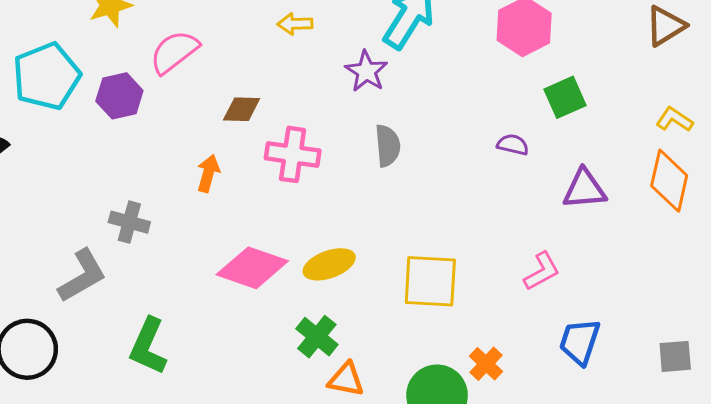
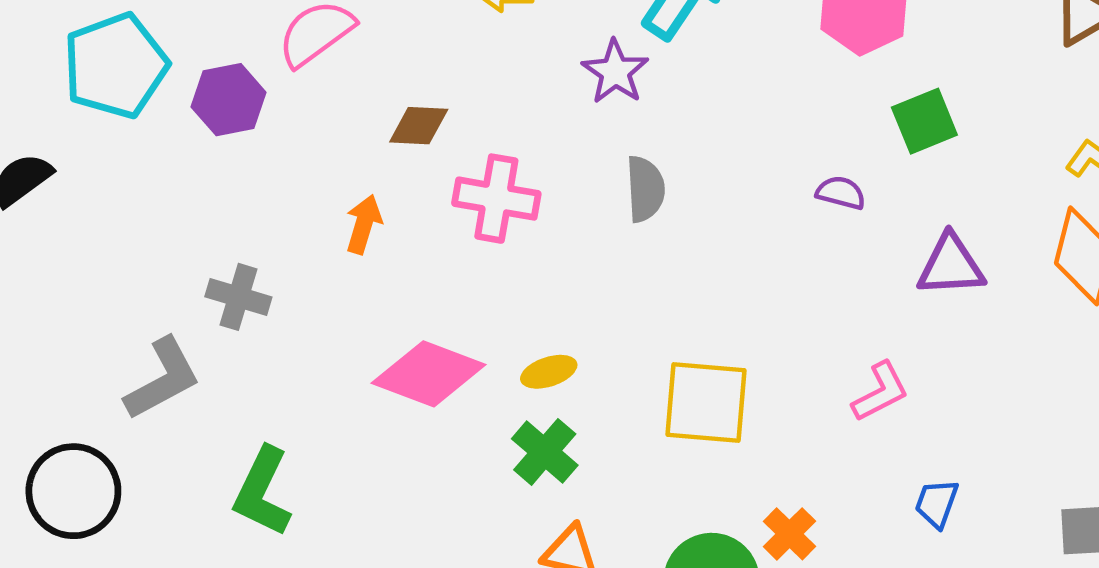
yellow ellipse: (329, 264) -> (549, 372), size x0.7
green cross: (317, 337) -> (545, 452), moved
blue trapezoid: (580, 342) -> (937, 503), size x0.7

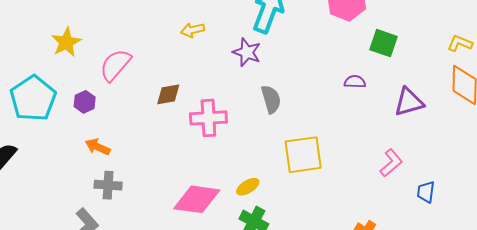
purple hexagon: (229, 100) -> (85, 102), size x0.7
green square: (924, 121) -> (384, 43), turned -36
orange arrow: (364, 224) -> (98, 147), moved, turned -70
yellow square: (706, 403) -> (303, 155), moved
blue trapezoid: (937, 503) -> (426, 192), moved

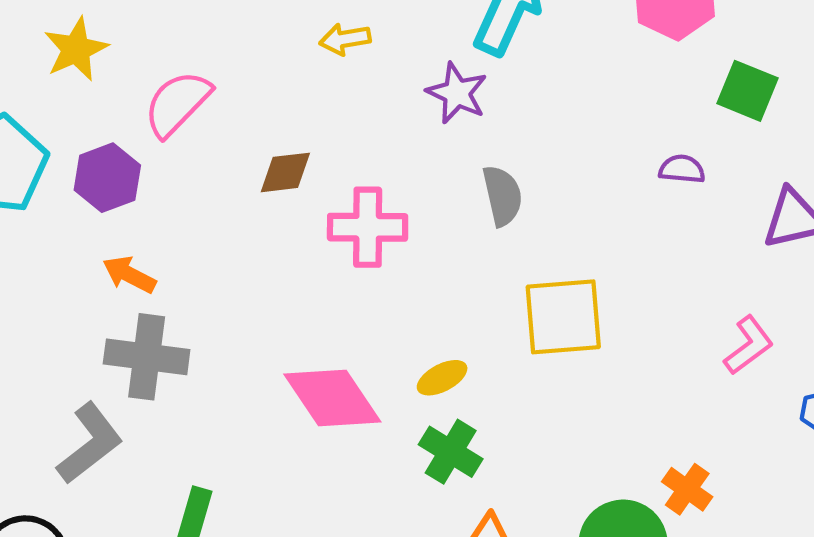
purple hexagon: (85, 102) -> (107, 178), size x1.4
gray cross: (108, 185) -> (147, 357), size x1.4
pink diamond: (197, 199) -> (332, 398), turned 45

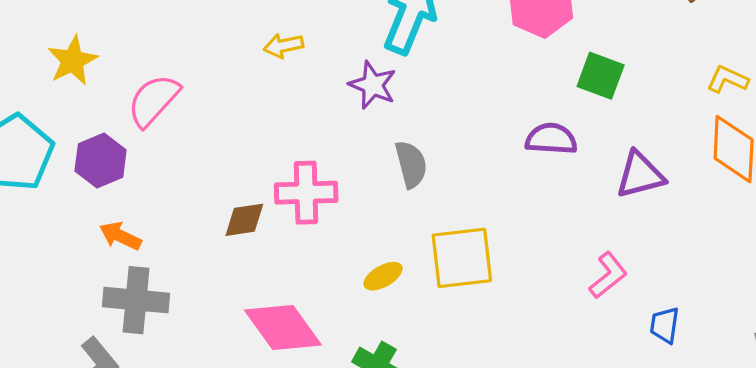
purple semicircle: (682, 169) -> (551, 139), size x1.4
brown diamond: (285, 172) -> (244, 220), moved
yellow ellipse: (442, 378) -> (383, 276), moved

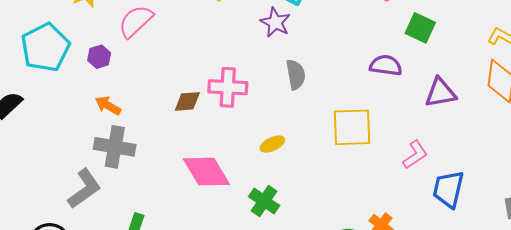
purple hexagon: (101, 161) -> (99, 57), size x0.7
yellow square: (462, 258) -> (352, 127), moved
blue trapezoid: (665, 325) -> (448, 189), size x1.6

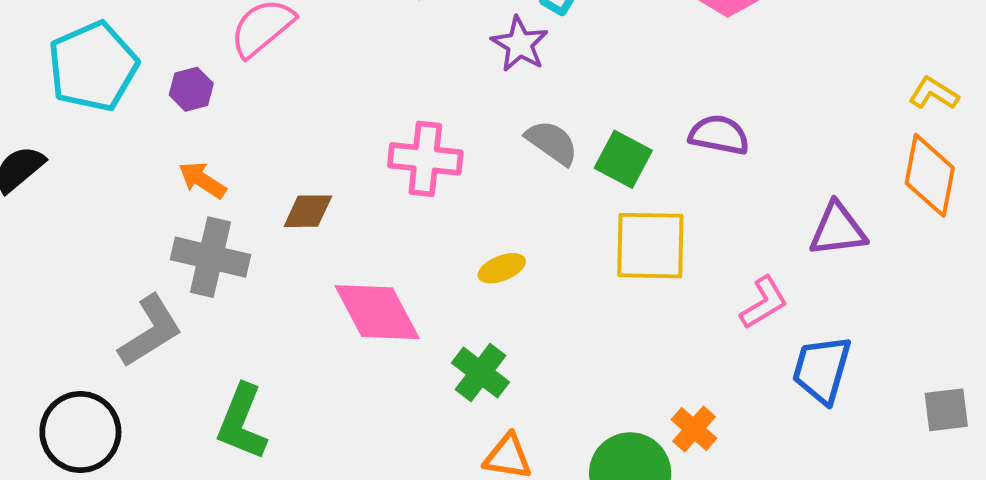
green square: (420, 28) -> (623, 159), moved
gray semicircle: (296, 75) -> (552, 142), turned -48
purple triangle: (440, 93) -> (838, 230), moved
brown diamond: (187, 101) -> (308, 211), moved

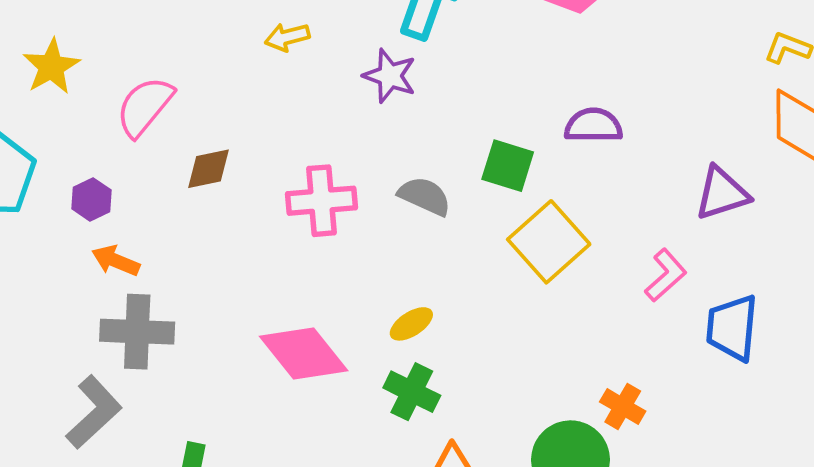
purple hexagon: (191, 89) -> (91, 199), moved
gray semicircle: (552, 142) -> (425, 196), moved
brown diamond: (308, 211) -> (208, 169), moved
yellow square: (650, 246) -> (549, 242), turned -32
yellow ellipse: (502, 268) -> (411, 324), moved

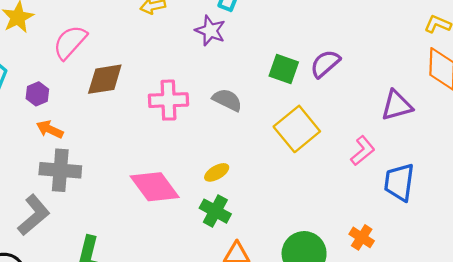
purple semicircle: (593, 125) -> (325, 64), turned -44
green square: (508, 166) -> (284, 69), moved
brown diamond: (208, 169) -> (105, 79), size x1.4
orange cross: (623, 406) -> (362, 237), moved

